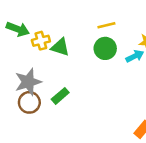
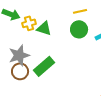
green rectangle: (60, 96) -> (44, 66), size x1.5

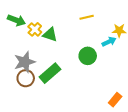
yellow cross: (29, 23) -> (35, 29), turned -32
green circle: (79, 29) -> (88, 56), moved

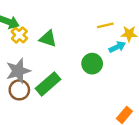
yellow line: (87, 17) -> (105, 25), moved
yellow cross: (35, 29) -> (19, 35), moved

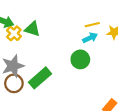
green triangle: (48, 39) -> (32, 29), moved
cyan arrow: (117, 47) -> (90, 38), moved

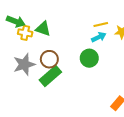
yellow cross: (14, 33) -> (25, 33), turned -32
brown circle: (14, 83) -> (49, 59), moved

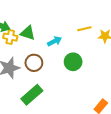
cyan arrow: (99, 37) -> (55, 41), moved
green rectangle: (50, 76) -> (32, 95), moved

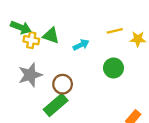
green circle: (73, 62) -> (114, 68), moved
brown circle: (34, 63) -> (63, 84), moved

